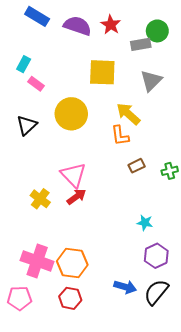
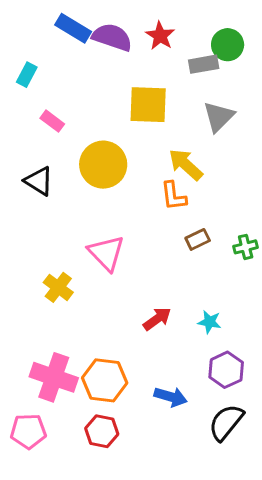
blue rectangle: (37, 16) -> (73, 28), moved
cyan rectangle: (24, 64) -> (27, 75), moved
black triangle: (27, 125) -> (39, 181), turned -45
red arrow: (76, 197) -> (157, 319), moved
blue arrow: (125, 287) -> (171, 397), moved

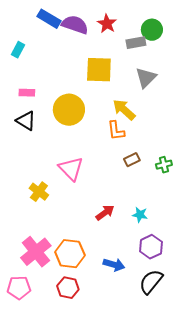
pink rectangle: (52, 121) -> (27, 93), moved, turned -35
pink cross: (54, 377) -> (36, 252), turned 32

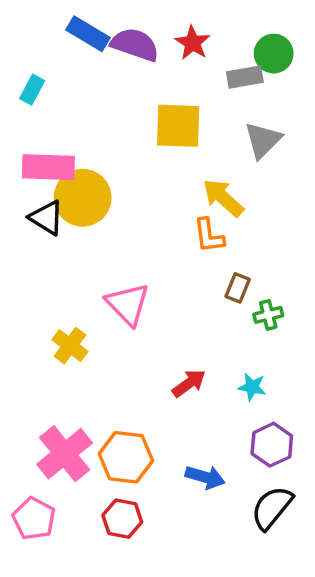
pink rectangle: (27, 93) -> (48, 167), size x1.8
yellow circle: (69, 110) -> (83, 198), moved
brown rectangle: (132, 160) -> (238, 288), turned -42
green cross: (164, 165) -> (268, 315), moved
pink pentagon: (19, 288) -> (34, 519), turned 30

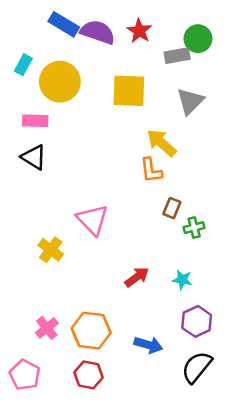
pink rectangle: (48, 167) -> (35, 121), size x0.7
yellow circle: (83, 198) -> (60, 82), moved
pink cross: (65, 454) -> (47, 328), size x0.6

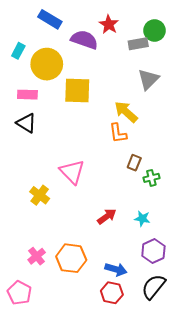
purple semicircle: (98, 32) -> (84, 40), moved
yellow square: (129, 91) -> (77, 90), moved
red hexagon: (89, 375) -> (112, 293), moved

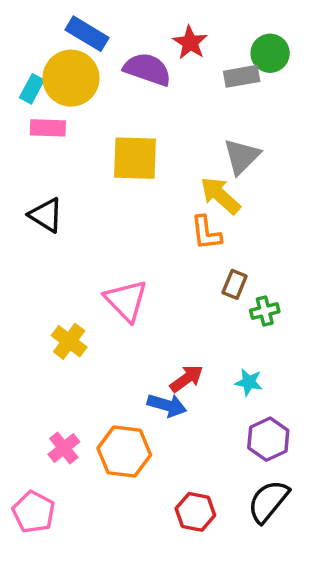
yellow circle: (47, 64) -> (71, 78), moved
gray triangle: (148, 79) -> (242, 156), moved
pink rectangle: (27, 95) -> (48, 128), moved
blue arrow: (116, 269) -> (167, 405), moved

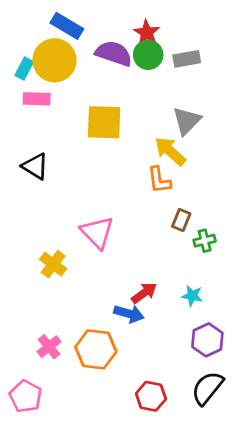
green circle: (270, 53) -> (148, 55), moved

